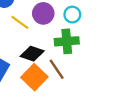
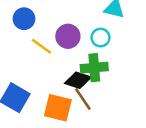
black diamond: (32, 54) -> (78, 80), moved
orange square: (34, 77) -> (58, 108), turned -30

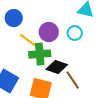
green cross: (94, 68) -> (40, 54), moved
brown line: (83, 99) -> (73, 80), moved

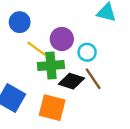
cyan circle: (75, 33) -> (87, 52), moved
brown line: (73, 80) -> (93, 79), moved

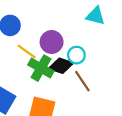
green cross: (51, 65) -> (41, 68), turned 35
black diamond: (71, 81) -> (61, 66), moved

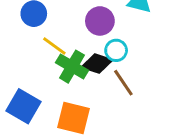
purple circle: (52, 42) -> (100, 21), moved

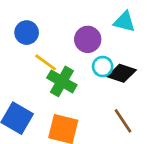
black diamond: (97, 64) -> (122, 73), moved
brown line: (123, 83) -> (123, 121), moved

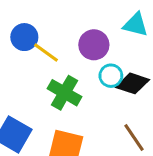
yellow line: (46, 62) -> (46, 53), moved

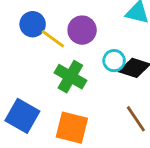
purple circle: (94, 45) -> (82, 30), moved

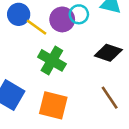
cyan circle: (114, 61) -> (79, 14), moved

